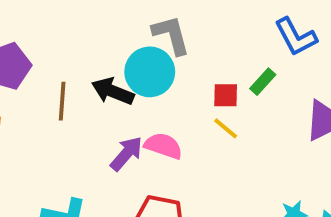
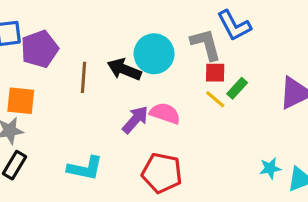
gray L-shape: (171, 35) -> (206, 44), moved
blue L-shape: (296, 37) -> (234, 26), moved
green rectangle: (263, 82) -> (237, 88), moved

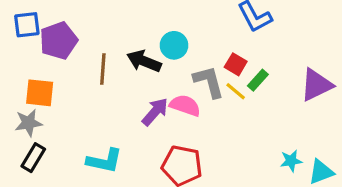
gray L-shape: (206, 44) -> (209, 82), moved
cyan circle: (154, 54) -> (174, 45), size x0.7
red square: (215, 73) -> (236, 64), turned 30

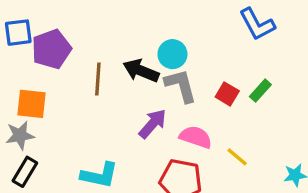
red square: (236, 64) -> (227, 94), moved
gray L-shape: (209, 82) -> (181, 86), moved
yellow line: (236, 91) -> (237, 157), moved
pink semicircle: (185, 105) -> (196, 137), moved

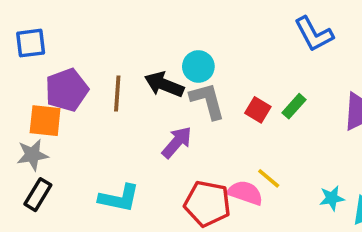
blue L-shape: (257, 24) -> (314, 34), moved
purple pentagon: (51, 49) -> (67, 90), moved
pink semicircle: (196, 137) -> (245, 193), moved

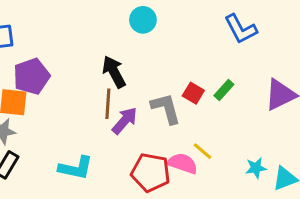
cyan circle: (198, 66) -> (143, 20), moved
black arrow: (164, 85) -> (114, 72), turned 40
brown line: (117, 94) -> (108, 104), moved
gray L-shape: (207, 101) -> (166, 108), moved

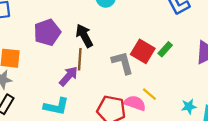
purple pentagon: (32, 76) -> (47, 32), moved
red square: (193, 93) -> (143, 51), size x1.5
purple arrow: (125, 121) -> (69, 76), moved

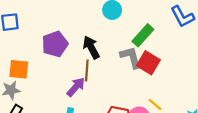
green rectangle: (165, 49) -> (143, 35), moved, size x1.5
gray L-shape: (123, 63) -> (131, 57), moved

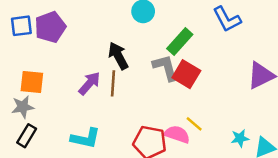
purple pentagon: (55, 44) -> (50, 27), moved
purple arrow: (76, 87) -> (89, 83), moved

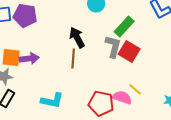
purple pentagon: (50, 27) -> (25, 15), turned 30
gray L-shape: (165, 68) -> (113, 46), turned 30
purple arrow: (89, 83) -> (29, 58), moved, turned 42

